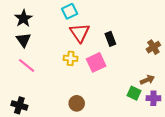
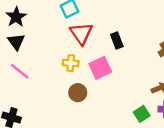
green square: (134, 93) -> (142, 114), moved, turned 32
brown circle: (77, 103) -> (78, 93), moved

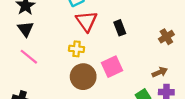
pink square: (100, 68) -> (112, 67), moved
brown circle: (78, 93) -> (83, 77), size x1.5

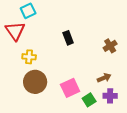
red triangle: (87, 21) -> (15, 31), moved
pink square: (112, 67) -> (70, 88), moved

